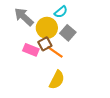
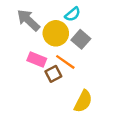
brown square: (45, 44) -> (53, 74), moved
yellow semicircle: (57, 80) -> (83, 101), moved

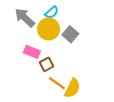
cyan semicircle: (72, 14) -> (52, 12), moved
orange line: (65, 62) -> (57, 83), moved

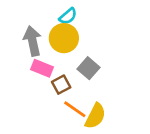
gray arrow: (25, 18) -> (32, 41), moved, turned 35
gray square: (70, 34) -> (88, 68), moved

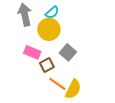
gray arrow: (32, 41) -> (25, 15), moved

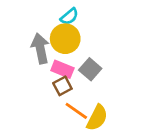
gray arrow: (25, 15) -> (40, 48), moved
pink rectangle: (32, 52) -> (62, 69), moved

